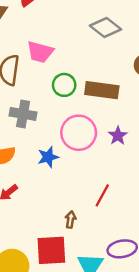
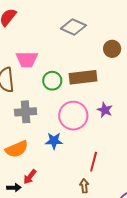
blue star: (48, 157) -> (54, 141), turned 30
red line: (102, 195) -> (94, 162), moved

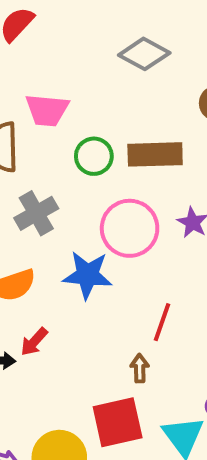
gray cross: (26, 112) -> (36, 213), turned -30
blue star: (54, 141) -> (87, 275), size x1.4

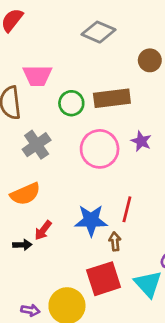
blue star: (87, 275) -> (91, 220), moved

